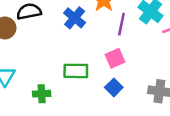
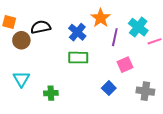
pink square: (115, 58) -> (125, 65), moved
green rectangle: (76, 71) -> (78, 58), moved

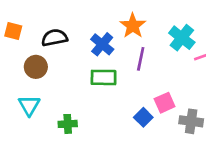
purple line: (115, 37) -> (141, 59), moved
brown circle: (21, 40) -> (36, 67), moved
pink square: (125, 65) -> (165, 103), moved

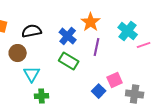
green rectangle: (104, 77) -> (69, 61), turned 30
cyan triangle: (29, 105) -> (32, 74), moved

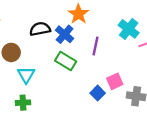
orange star: (91, 22) -> (78, 14), moved
black semicircle: (32, 31) -> (40, 29), moved
green cross: (42, 96) -> (23, 103), moved

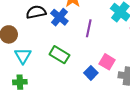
green rectangle: (66, 61) -> (59, 55), moved
pink square: (115, 81) -> (107, 62), turned -35

